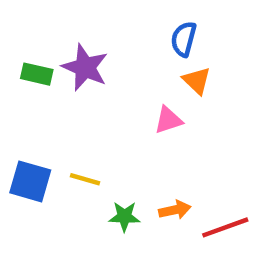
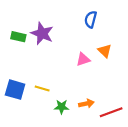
orange triangle: (197, 81) -> (105, 51), moved

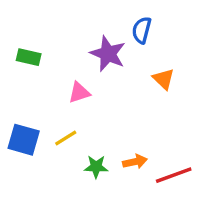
purple star: (42, 33) -> (108, 54), moved
pink triangle: (83, 59) -> (79, 93), moved
yellow line: (42, 88) -> (66, 138), turned -48

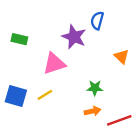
orange triangle: (164, 79) -> (122, 57), moved
pink triangle: (79, 93) -> (54, 64), size x1.5
green star: (96, 167) -> (95, 88), moved

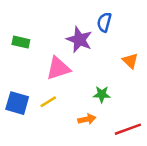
orange arrow: (93, 111) -> (87, 119), moved

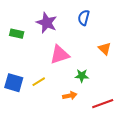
purple star: (79, 40) -> (47, 23), moved
pink triangle: (58, 68) -> (60, 55), moved

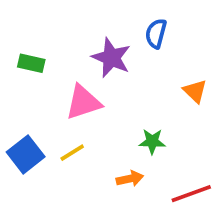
purple star: (47, 23) -> (111, 58), moved
pink triangle: (60, 55) -> (83, 102), moved
blue square: (14, 83) -> (26, 154), turned 36

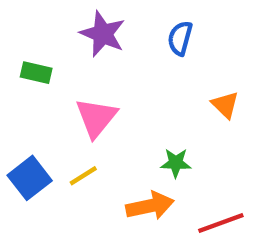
purple star: (111, 58) -> (103, 34), moved
pink triangle: (83, 102) -> (96, 118), turned -33
orange arrow: (130, 179) -> (150, 206), size x1.5

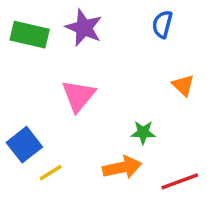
blue semicircle: (180, 38) -> (162, 24), moved
green rectangle: (36, 73) -> (30, 35), moved, size x1.5
yellow line: (83, 176) -> (51, 173), moved

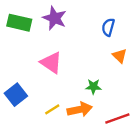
blue semicircle: (162, 24) -> (108, 27), moved
pink triangle: (79, 96) -> (51, 63), turned -35
yellow line: (51, 173) -> (52, 109), moved

